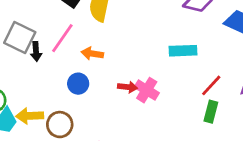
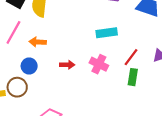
pink cross: (147, 90) -> (99, 64), moved
brown circle: (60, 125) -> (17, 87), moved

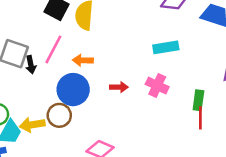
red line: (131, 57) -> (200, 118), moved, turned -36
blue circle: (29, 66) -> (73, 90), size x1.6

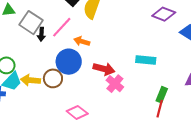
cyan rectangle: (166, 47) -> (146, 60), moved
pink cross: (157, 86) -> (115, 84), moved
red arrow: (119, 87) -> (104, 69), size x1.5

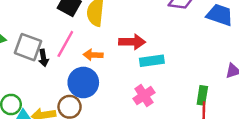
cyan rectangle: (146, 60) -> (152, 61), moved
red arrow: (104, 69) -> (132, 42), moved
pink cross: (115, 84) -> (144, 96), turned 30

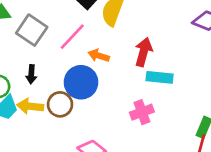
red arrow: (132, 42) -> (144, 52), turned -90
black arrow: (43, 58) -> (31, 74), moved

